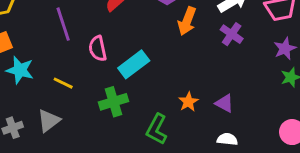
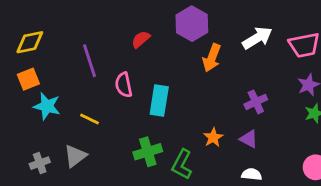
purple cross: (232, 34) -> (256, 102), moved, turned 30
cyan rectangle: (134, 64) -> (159, 100), turned -44
green cross: (114, 102) -> (148, 152), moved

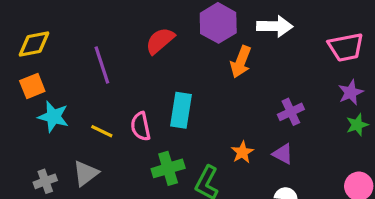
white arrow: (257, 38) -> (275, 26), moved, turned 32
red semicircle: (141, 39) -> (160, 41), size x1.4
pink semicircle: (124, 85) -> (141, 126), moved

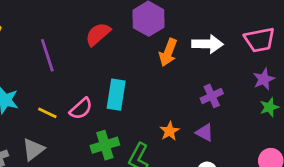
white arrow: (275, 26) -> (208, 44), moved
pink semicircle: (141, 126) -> (81, 109), turned -120

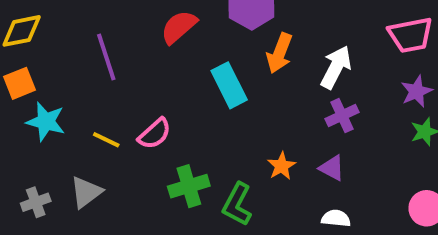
white arrow: (208, 44) -> (336, 67), moved, turned -64
cyan rectangle: (116, 95) -> (229, 85), moved, turned -36

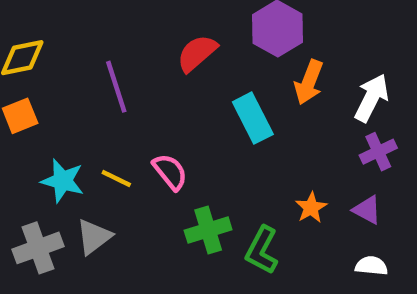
cyan star: (46, 122) -> (63, 181), moved
pink semicircle: (155, 134) -> (170, 172), turned -87
gray cross: (36, 202) -> (38, 248), size x1.5

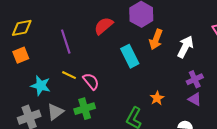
purple cross: (378, 152) -> (195, 79), moved
yellow line: (116, 178) -> (69, 75), moved
purple triangle: (367, 210) -> (195, 99), moved
green cross: (208, 230) -> (85, 109), moved

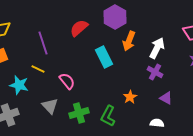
yellow line: (69, 75) -> (38, 69), moved
purple cross: (195, 79) -> (155, 72), moved, turned -35
green cross: (85, 109) -> (79, 113), moved
gray triangle: (55, 112) -> (50, 106), moved, turned -36

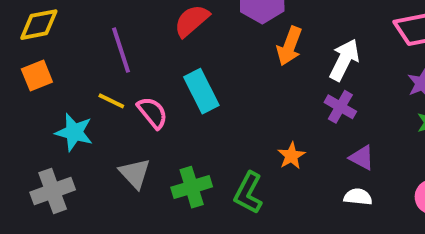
cyan rectangle: (104, 57) -> (201, 91), moved
pink semicircle: (67, 81) -> (152, 113), moved
white semicircle: (157, 123) -> (358, 197), moved

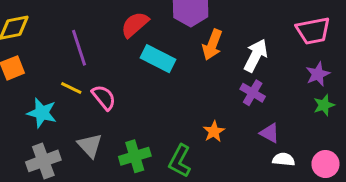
cyan rectangle: (201, 91) -> (158, 59), moved, turned -36
gray cross: (53, 191) -> (43, 161), moved
white semicircle: (358, 197) -> (284, 159), moved

